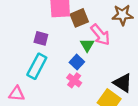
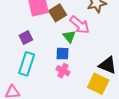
purple square: (41, 38) -> (26, 38), turned -32
blue square: (77, 62) -> (63, 54), turned -32

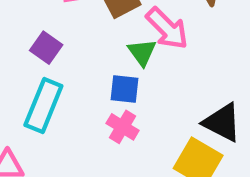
purple square: (26, 38) -> (46, 48), turned -32

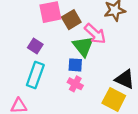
green triangle: (142, 52) -> (83, 46), size x1.5

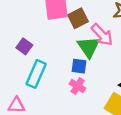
purple square: (35, 46) -> (24, 46), moved

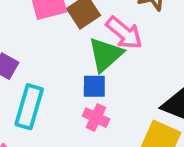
green triangle: (89, 47) -> (106, 55), turned 30

